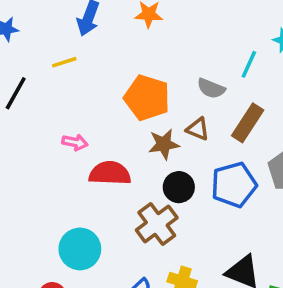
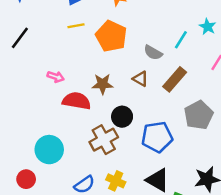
yellow line: (64, 62) -> (76, 26), moved
orange pentagon: (147, 98) -> (111, 36), moved
brown star: (164, 144) -> (103, 84), moved
blue pentagon: (234, 185) -> (157, 137), moved

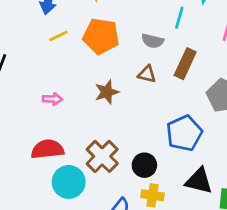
red semicircle: (77, 101) -> (47, 149), moved
black circle: (122, 117) -> (144, 165), moved
brown cross: (104, 140) -> (102, 156), moved

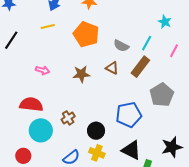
cyan line: (179, 18) -> (147, 43), moved
yellow line: (58, 36) -> (48, 27), moved
brown cross: (102, 156) -> (68, 118), size x0.6

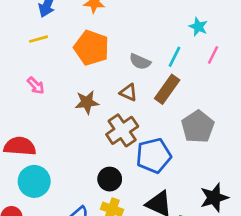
pink line: (174, 51) -> (213, 55), moved
pink arrow: (43, 70) -> (36, 86), moved, turned 32
brown cross: (68, 118) -> (122, 130), moved, size x1.6

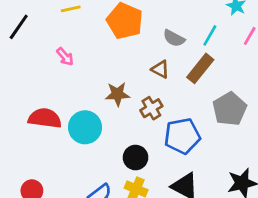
brown star: (87, 102) -> (117, 94), moved
brown cross: (122, 130) -> (151, 108), size x0.7
cyan circle: (34, 181) -> (85, 127), moved

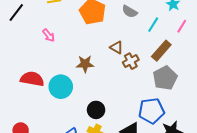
gray semicircle: (174, 38) -> (130, 12), moved
brown rectangle: (200, 68) -> (161, 51), moved
brown cross: (151, 108) -> (131, 61), moved
blue pentagon: (182, 136) -> (151, 111), moved

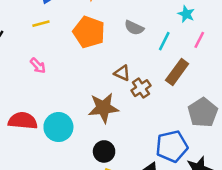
brown star: (85, 64) -> (103, 108), moved, size x1.4
gray pentagon: (165, 78) -> (203, 112), moved

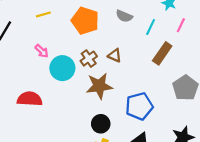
brown cross: (141, 88) -> (89, 59), moved
cyan circle: (58, 127) -> (62, 68), moved
blue pentagon: (172, 146) -> (139, 106), moved

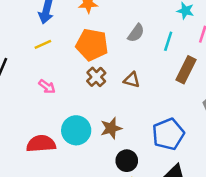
gray semicircle: (124, 16) -> (136, 33), turned -70
brown cross: (89, 59) -> (96, 77), moved
cyan circle: (62, 68) -> (76, 130), moved
brown star: (99, 86) -> (111, 128), moved, size x0.7

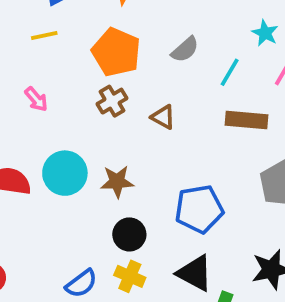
brown rectangle: (186, 70) -> (246, 120), turned 56

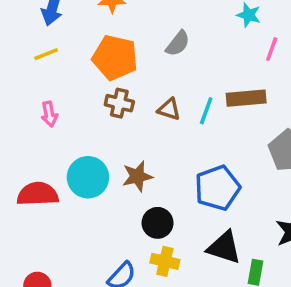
cyan line: (230, 72) -> (206, 111), moved
pink arrow: (36, 99) -> (49, 114), turned 40
brown cross: (112, 101) -> (119, 103), turned -36

